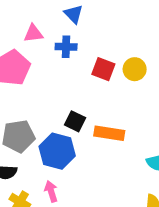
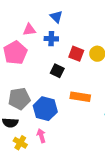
black square: (75, 121) -> (57, 71), moved

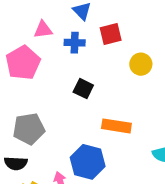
red square: (76, 54) -> (111, 34), moved, turned -35
blue hexagon: (45, 109) -> (88, 162), moved

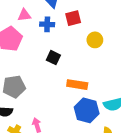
blue hexagon: (88, 162) -> (87, 110), moved

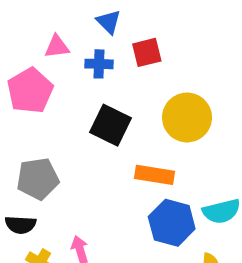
yellow circle: (95, 40) -> (187, 117), moved, size x1.6
black square: (53, 58) -> (110, 125), size x1.5

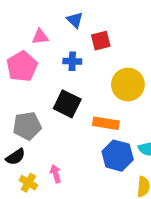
blue cross: (99, 64) -> (72, 61), moved
black square: (110, 125) -> (67, 104), moved
black semicircle: (21, 225) -> (15, 157), turned -36

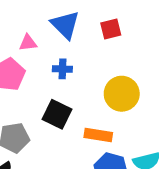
blue triangle: (75, 20) -> (65, 25), size x1.6
red square: (101, 41) -> (111, 29), moved

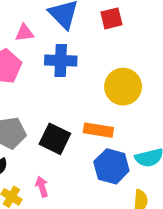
blue cross: (62, 69) -> (61, 61), size x1.5
black square: (57, 114) -> (55, 139), moved

